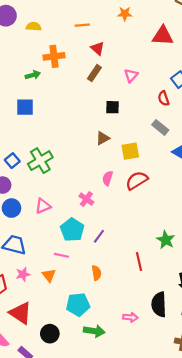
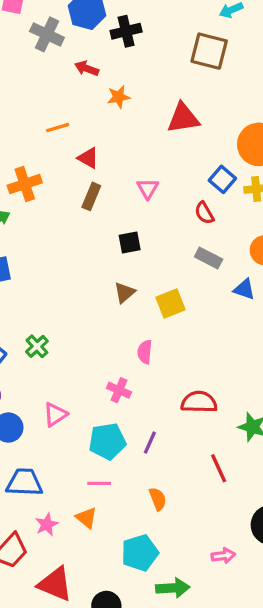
green cross: (40, 161) -> (37, 346), size x0.6
red semicircle: (137, 180) -> (199, 402), moved, turned 45
cyan pentagon: (72, 230) -> (107, 441), turned -30

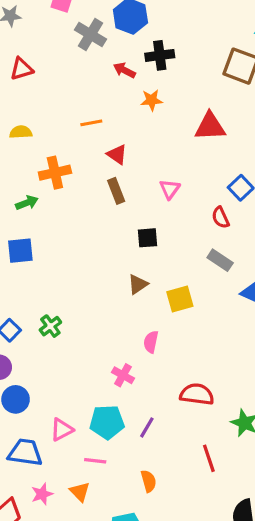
black cross: (126, 31) -> (160, 55), moved
brown rectangle: (91, 196) -> (116, 191), turned -50
pink triangle: (55, 414) -> (62, 430), moved

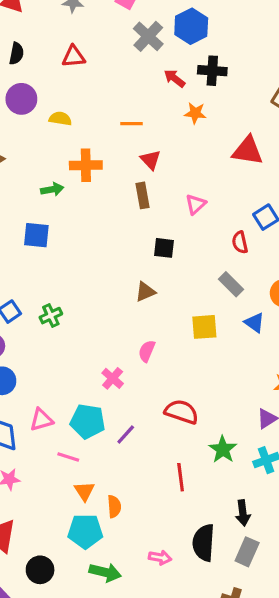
yellow square: (180, 299) -> (204, 327), moved
orange semicircle: (149, 481) -> (114, 506), moved
orange triangle: (80, 492) -> (84, 491), moved

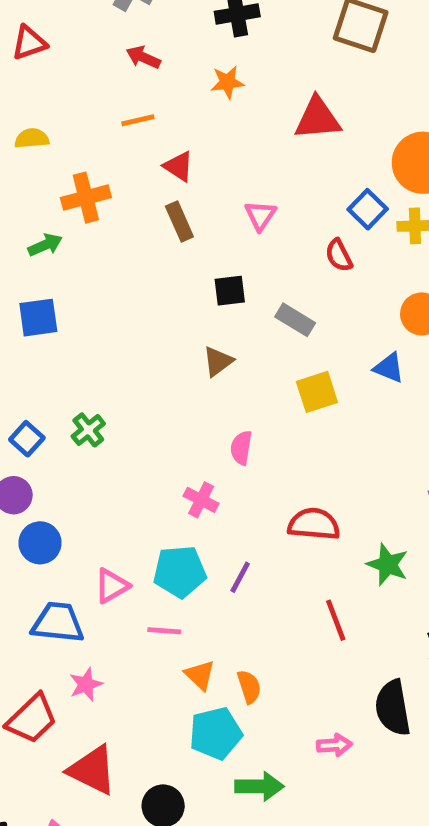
red arrow: (174, 78) -> (143, 57), moved
gray rectangle: (231, 284) -> (295, 320), moved

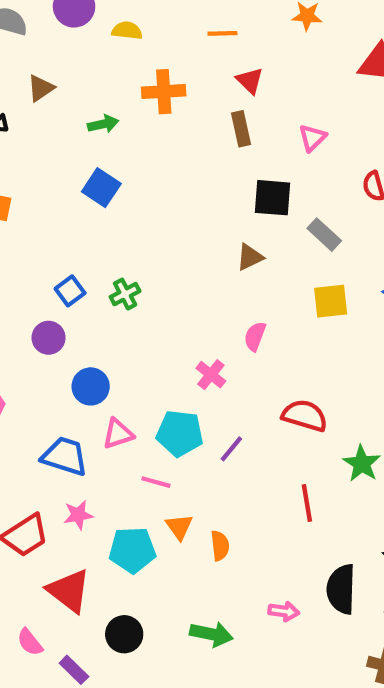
green arrow: (45, 245) -> (103, 124), moved
black square: (230, 291) -> (273, 198), size x1.4
blue square: (38, 318) -> (101, 188), turned 30
blue circle: (40, 543) -> (91, 386), moved
cyan pentagon: (216, 733) -> (132, 550), moved

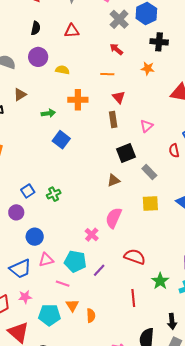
blue square: (101, 188) -> (61, 140), moved
black square: (273, 198) -> (126, 153), turned -30
pink semicircle: (255, 336) -> (114, 218), size x1.5
blue trapezoid: (65, 456) -> (20, 269), turned 135

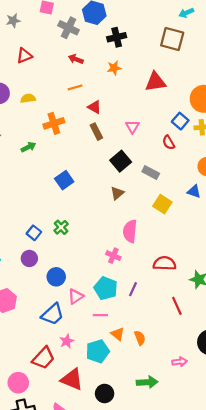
blue square: (61, 140) -> (64, 180), moved, turned 36
yellow square: (150, 204) -> (162, 204), turned -36
cyan pentagon: (75, 261) -> (106, 288), turned 30

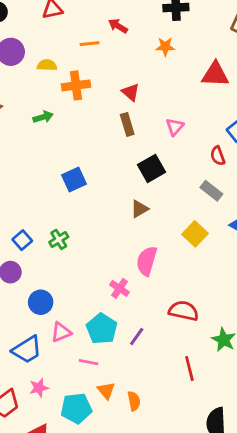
orange line: (75, 87) -> (90, 44), moved
orange cross: (54, 123) -> (76, 85), moved
green arrow: (28, 147) -> (43, 117), moved
gray rectangle: (151, 173) -> (211, 191), moved

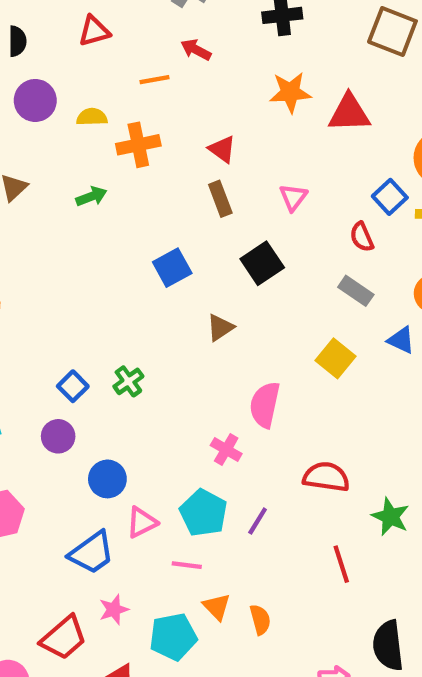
orange star: (165, 47) -> (290, 92), moved, size x1.4
blue square: (74, 179) -> (172, 268), moved
brown triangle: (139, 209) -> (220, 328), moved

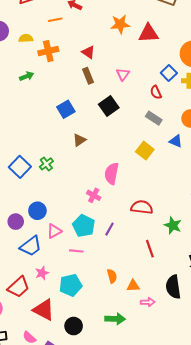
brown triangle: (220, 328) -> (79, 140), moved
blue square: (73, 386) -> (20, 167), size x1.5
purple circle: (58, 436) -> (16, 222), moved
orange triangle: (217, 607) -> (133, 286), moved, turned -48

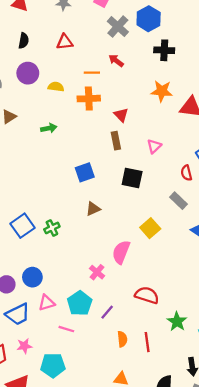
orange cross: (48, 51) -> (89, 99), moved
black square: (109, 106) -> (132, 178), turned 36
yellow square: (145, 151) -> (150, 228), moved
orange semicircle: (112, 276) -> (122, 339), moved

